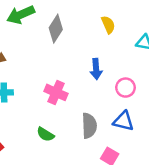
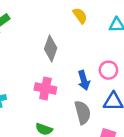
gray diamond: (56, 29) -> (51, 49), moved
blue arrow: (96, 69) -> (84, 80), moved

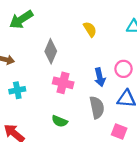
yellow semicircle: (80, 16) -> (90, 29), moved
gray diamond: (51, 49) -> (51, 51), moved

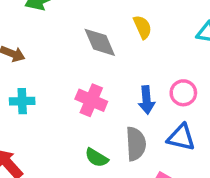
gray diamond: (51, 51) -> (100, 42), moved, turned -55
green semicircle: (60, 121) -> (97, 158), moved

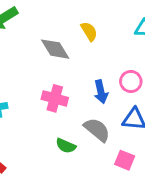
gray semicircle: (136, 144) -> (97, 130), turned -40

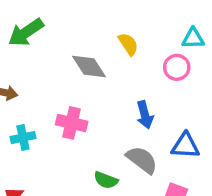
pink circle: (131, 81) -> (177, 67), moved
pink cross: (55, 98) -> (72, 123), moved

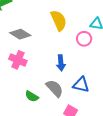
yellow semicircle: (128, 44) -> (59, 20), size x1.5
gray diamond: (89, 66) -> (20, 34), moved, turned -35

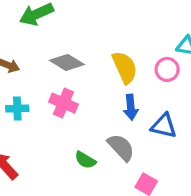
yellow semicircle: (59, 20) -> (125, 67), moved
blue triangle: (81, 85) -> (164, 126), moved

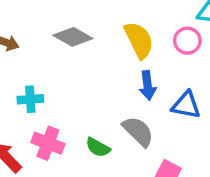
pink cross: (63, 103) -> (48, 143), moved
cyan cross: (17, 109) -> (30, 99), moved

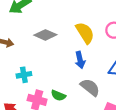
blue arrow: (148, 85) -> (80, 60), moved
green semicircle: (98, 147) -> (58, 95), moved

